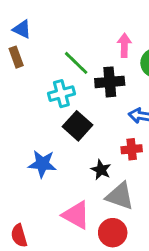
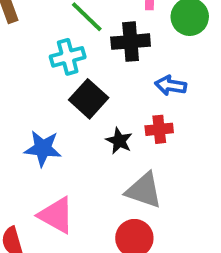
black star: (101, 170) -> (119, 141), moved
pink triangle: (76, 215) -> (56, 215), moved

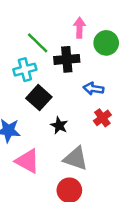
red cross: (159, 129) -> (102, 118), moved, turned -30
pink triangle: (56, 215) -> (27, 161), moved

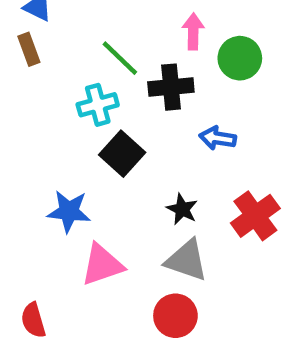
red cross: (102, 118) -> (255, 216), moved, size x1.5
black star: (59, 125) -> (182, 209), moved
pink triangle: (27, 161) -> (102, 265), turned -48

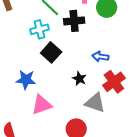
blue arrow: (218, 138) -> (100, 57), moved
gray triangle: (187, 260) -> (95, 103), moved

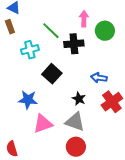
cyan cross: (40, 29) -> (30, 50), moved
gray triangle: (95, 103) -> (75, 122), moved

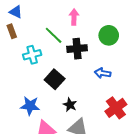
pink arrow: (84, 19) -> (74, 17), moved
blue arrow: (99, 78) -> (103, 73), moved
black star: (79, 99) -> (70, 105), moved

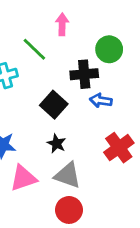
black cross: (77, 49) -> (84, 74), moved
black square: (55, 79) -> (54, 105), moved

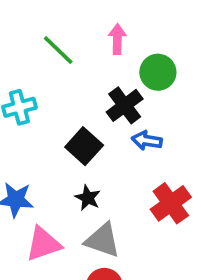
pink arrow: (62, 24) -> (117, 39), moved
green line: (34, 49) -> (58, 50), moved
black cross: (84, 74) -> (125, 105), turned -32

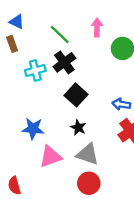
black cross: (125, 105) -> (64, 62), moved
blue arrow: (147, 141) -> (121, 104), moved

